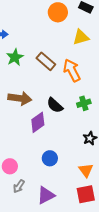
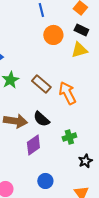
yellow triangle: (81, 37) -> (79, 50), moved
green cross: (84, 103) -> (69, 137), moved
black semicircle: (55, 105) -> (41, 119), moved

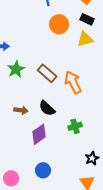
brown arrow: (15, 121) -> (21, 110), size x0.6
black star: (85, 161) -> (92, 158), moved
blue circle: (45, 181) -> (43, 170), moved

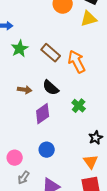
green cross: (75, 126) -> (79, 106), turned -32

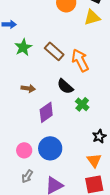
black semicircle: (51, 88) -> (65, 86), moved
blue circle: (47, 150) -> (50, 148), size x1.5
pink circle: (15, 158) -> (24, 150), moved

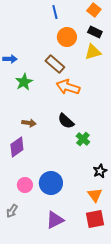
brown rectangle: (54, 51) -> (55, 64), moved
orange arrow: (80, 60) -> (68, 87), moved, turned -45
purple diamond: (46, 112) -> (17, 147), moved
gray arrow: (27, 176) -> (12, 211), moved

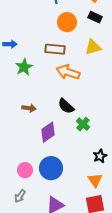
yellow triangle: (93, 52) -> (93, 47), moved
brown rectangle: (55, 64) -> (55, 49), turned -36
purple diamond: (17, 147) -> (48, 132), moved
gray arrow: (12, 211) -> (20, 196), moved

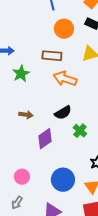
black semicircle: (66, 106) -> (63, 113), turned -72
blue circle: (51, 168) -> (63, 180), moved

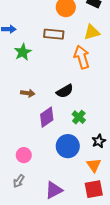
orange arrow: (65, 79) -> (82, 57), moved, turned 55
green cross: (80, 131) -> (79, 117), moved
blue circle: (63, 180) -> (68, 146), moved

